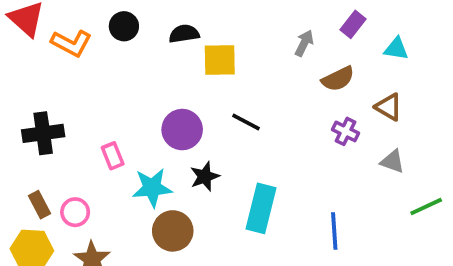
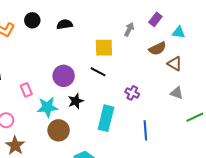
yellow square: (220, 60) -> (104, 48), moved
brown semicircle: (338, 79) -> (157, 49), moved
purple cross: (345, 131) -> (132, 93), moved

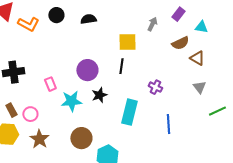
black line: (98, 72) -> (121, 66), turned 70
gray triangle: (177, 93) -> (199, 87), turned 32
brown circle: (59, 130) -> (81, 138), moved

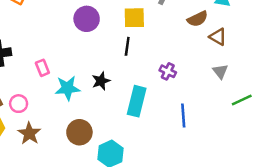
purple circle: (87, 70) -> (87, 19), moved

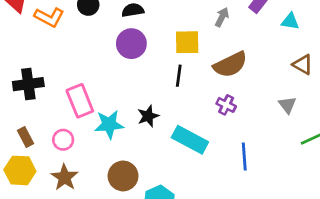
brown semicircle: (198, 19) -> (230, 65), moved, size x1.4
brown triangle: (218, 37) -> (303, 65), moved
pink rectangle: (42, 68) -> (80, 101), size x1.6
cyan rectangle: (137, 101) -> (190, 140), turned -76
pink circle: (19, 104) -> (63, 140), moved

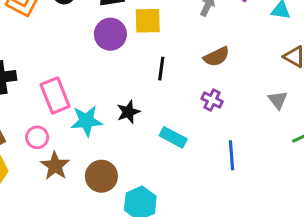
yellow square: (187, 42) -> (148, 21), moved
brown semicircle: (230, 65) -> (217, 57), size x0.7
cyan rectangle: (190, 140) -> (173, 137), size x0.7
brown star: (65, 177) -> (55, 166), moved

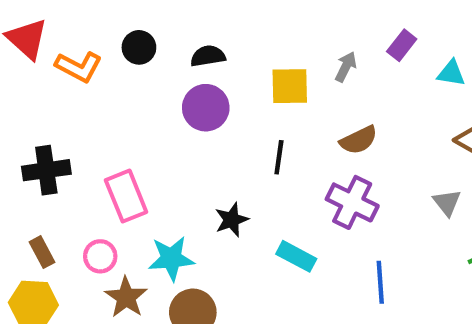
yellow square: (148, 21) -> (290, 86), moved
purple cross: (212, 100) -> (352, 202), size x1.6
cyan star: (86, 121) -> (171, 258), moved

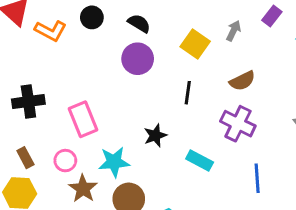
black semicircle: (208, 56) -> (139, 23), turned 40
yellow square: (290, 86) -> (195, 44), turned 36

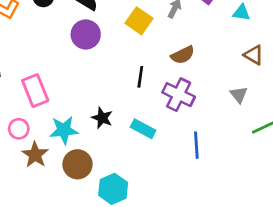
black line: (188, 93) -> (140, 77), moved
black star: (155, 135) -> (102, 118), moved, turned -30

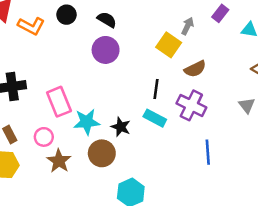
yellow square: (139, 21) -> (169, 45), moved
cyan rectangle: (143, 129) -> (155, 118), moved
cyan star: (64, 130) -> (87, 122), moved
brown circle: (77, 164) -> (102, 153), moved

